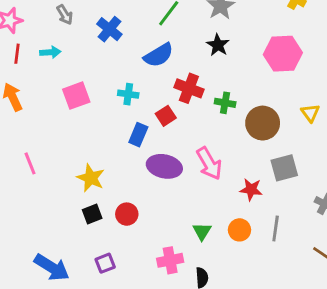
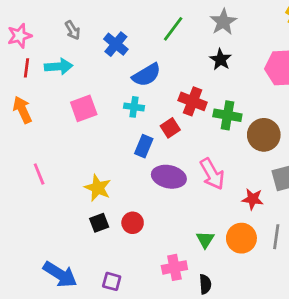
cyan arrow: (50, 52) -> (59, 66), size x1.4
blue semicircle: (159, 55) -> (147, 75), moved
green cross: (225, 103) -> (227, 115), size x1.4
orange circle: (239, 230) -> (241, 238), size x1.4
purple square: (105, 263) -> (112, 281), moved, turned 36

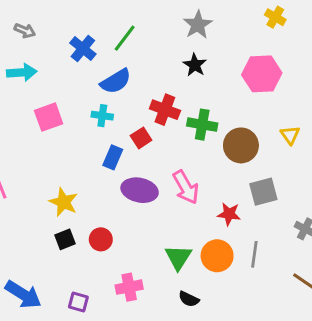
green line: (173, 29) -> (125, 38), moved
gray arrow: (73, 30) -> (25, 31), moved, turned -36
green triangle: (205, 240) -> (178, 257), size x1.4
pink cross: (174, 267) -> (129, 287), moved
black semicircle: (205, 284) -> (189, 299), moved, turned 120

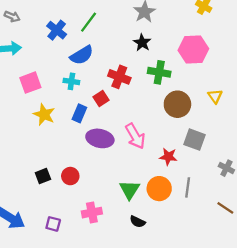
green cross: (202, 125) -> (159, 72), moved
gray square: (263, 192) -> (195, 140), turned 35
yellow star: (64, 202) -> (44, 114), moved

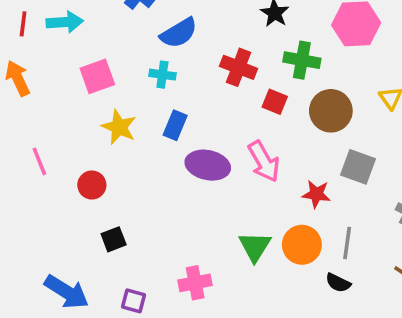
red square: (101, 99) -> (275, 102), moved, turned -35
black square: (43, 176) -> (114, 239), moved
red circle: (70, 176) -> (92, 185), moved
black semicircle: (138, 222) -> (338, 283), moved

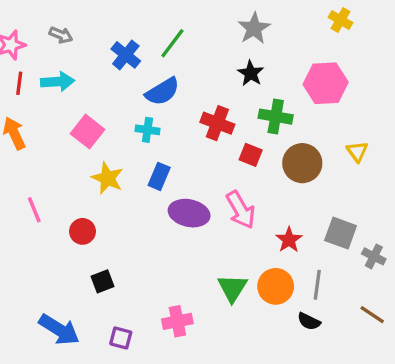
pink square: (97, 76) -> (88, 132), turned -32
gray square: (358, 167) -> (341, 233), moved
red star: (316, 194) -> (289, 240), turned 30

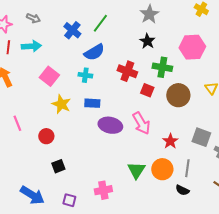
blue rectangle: (159, 176) -> (92, 103), turned 70

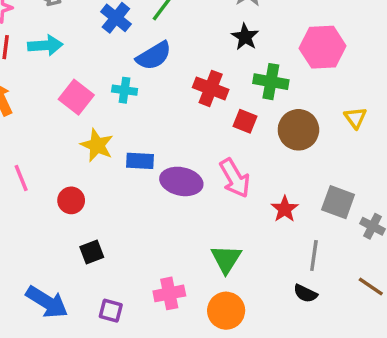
cyan cross: (85, 75) -> (125, 90), moved
blue rectangle: (92, 103) -> (140, 161), moved
orange circle: (162, 169) -> (226, 311), moved

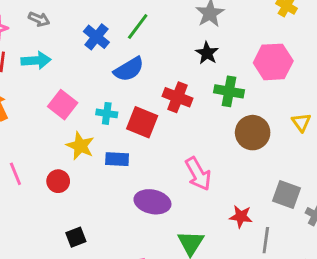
cyan cross: (125, 90) -> (107, 113), moved
red square: (245, 121) -> (142, 122), moved, size x1.5
purple ellipse: (181, 181) -> (152, 202), moved
red circle: (71, 200) -> (58, 181), moved
red star: (285, 209) -> (241, 217), moved, turned -30

